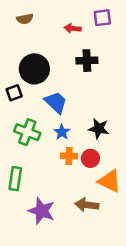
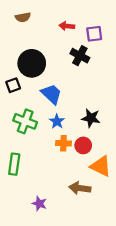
purple square: (102, 18) -> (94, 34), moved
black cross: (87, 61) -> (80, 56), turned 30
purple star: (42, 211) -> (39, 204), moved, size x0.6

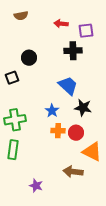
black cross: (80, 56) -> (73, 51), turned -30
black circle: (32, 63) -> (29, 58), size x0.6
blue trapezoid: (51, 94) -> (68, 86), moved
green cross: (25, 121) -> (15, 120), moved, turned -30

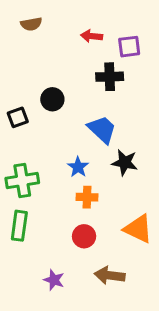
black circle: (29, 58) -> (52, 99), moved
red circle: (76, 133) -> (84, 236), moved
brown arrow: (73, 172) -> (110, 275), moved

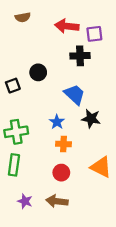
red arrow: (92, 36) -> (67, 26), size x1.5
brown arrow: (110, 275) -> (57, 201), moved
purple star: (54, 280) -> (25, 201), moved

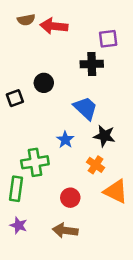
red arrow: (67, 26) -> (54, 26), moved
green cross: (16, 132) -> (35, 162), moved
orange cross: (64, 144) -> (96, 165), moved, turned 32
purple star: (25, 201) -> (19, 225), moved

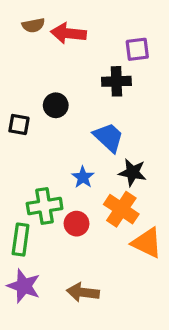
black square: (15, 98) -> (19, 124), turned 30
orange cross: (96, 165) -> (121, 209), size x1.5
red circle: (70, 198) -> (77, 224), moved
purple star: (19, 225) -> (24, 286), size x1.5

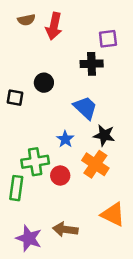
red arrow: (69, 33) -> (54, 26), turned -84
orange triangle: (147, 243) -> (113, 214), moved
purple star: (24, 286) -> (29, 238), moved

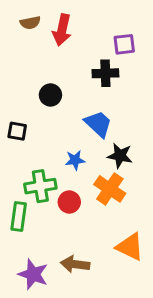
black square: (15, 98) -> (17, 131), moved
blue star: (65, 139) -> (75, 160), turned 30

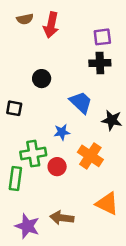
black cross: (105, 73) -> (100, 63), moved
black star: (120, 156) -> (112, 120), moved

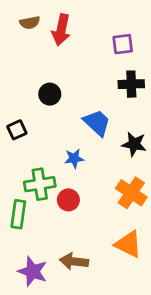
black cross: (100, 63) -> (131, 84), moved
black square: (14, 108) -> (17, 130), turned -35
orange cross: (90, 156) -> (131, 193), moved

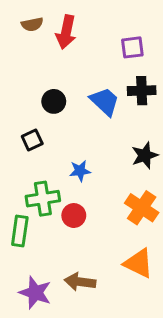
blue trapezoid: (97, 123) -> (105, 101), moved
black square: (17, 130) -> (32, 140), moved
black star: (134, 144) -> (145, 155), turned -30

